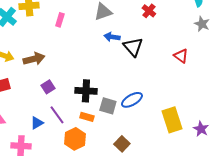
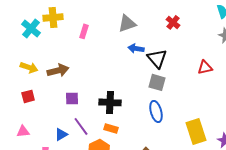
red triangle: (181, 56) -> (205, 67), turned -49
purple square: (48, 87) -> (72, 98), turned 32
blue ellipse: (132, 100) -> (156, 111), turned -75
gray square: (108, 106) -> (157, 82), moved

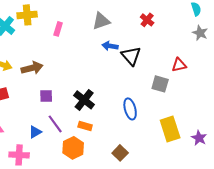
gray square: (157, 82) -> (160, 84), moved
black cross: (110, 102) -> (84, 100), turned 35

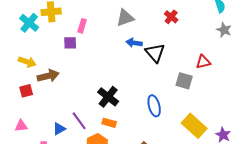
brown arrow: (32, 68) -> (48, 76), moved
purple square: (46, 96) -> (70, 43), moved
yellow rectangle: (170, 129) -> (194, 126), turned -30

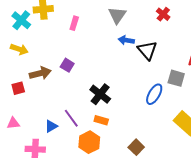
gray triangle: (125, 18) -> (117, 15), turned -36
purple square: (70, 43) -> (67, 65), moved, turned 32
yellow arrow: (27, 62) -> (19, 49), moved
blue ellipse: (154, 106) -> (154, 94), moved, turned 45

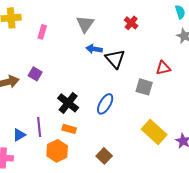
blue ellipse: (154, 94) -> (105, 104), moved
purple line: (71, 118) -> (39, 127), turned 30

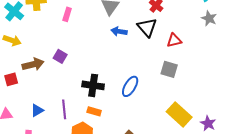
black triangle: (115, 59) -> (147, 27), moved
red triangle: (163, 68) -> (174, 40), moved
black cross: (68, 103) -> (93, 85), turned -30
blue triangle: (19, 135) -> (37, 110), moved

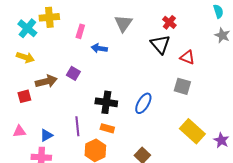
blue arrow: (119, 31) -> (99, 48), moved
red triangle: (174, 40) -> (187, 57), turned 35
blue triangle: (37, 110) -> (46, 135), moved

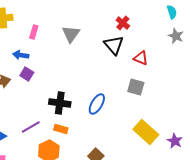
gray triangle: (123, 23) -> (71, 34), moved
blue arrow: (99, 48) -> (21, 55), moved
purple line: (77, 126) -> (31, 127), turned 66

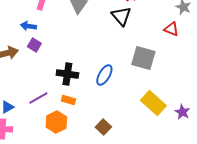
red triangle: (141, 58) -> (171, 29), moved
gray square: (136, 87) -> (143, 58), size x1.4

